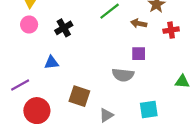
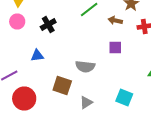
gray semicircle: (123, 75) -> (85, 66), moved
cyan square: (149, 110) -> (124, 98), turned 30

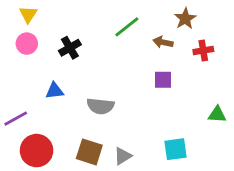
gray semicircle: (85, 66) -> (100, 106), moved
brown square: (62, 86) -> (89, 152), moved
cyan square: (124, 98) -> (175, 149), turned -30

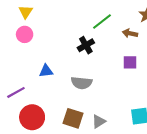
black cross: (70, 48) -> (86, 45), moved

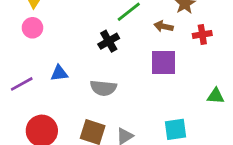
purple square: (130, 62) -> (163, 63), size x1.5
purple line: (16, 92) -> (22, 84), moved

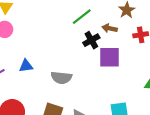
black cross: (109, 41) -> (91, 40), moved

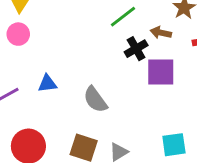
gray semicircle: (61, 78) -> (95, 100), turned 48

